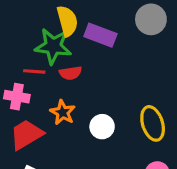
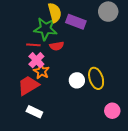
pink cross: (17, 97) -> (36, 60), moved, turned 35
orange star: (63, 112) -> (41, 71), moved
yellow ellipse: (153, 123) -> (96, 78), moved

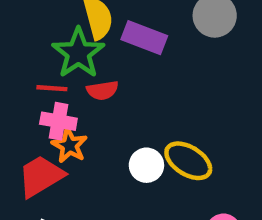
green star: (46, 29) -> (78, 53), turned 30
pink cross: (36, 60) -> (58, 121), turned -35
yellow ellipse: (96, 78) -> (188, 161), turned -40

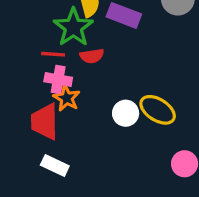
red trapezoid: (41, 176) -> (45, 122), turned -60

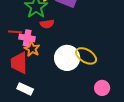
red line: (53, 54) -> (15, 32), moved
white circle: (126, 113) -> (67, 58), size x1.6

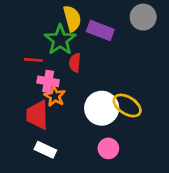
red semicircle: (47, 24) -> (75, 63), turned 104
red line: (15, 32) -> (33, 60), moved
pink circle: (102, 88) -> (108, 148), moved

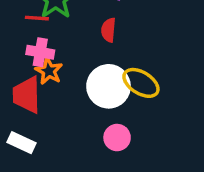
red line: (33, 60) -> (37, 18), moved
red semicircle: (75, 63) -> (109, 30), moved
white rectangle: (45, 150) -> (21, 143), moved

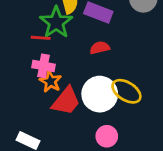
red semicircle: (109, 30) -> (100, 48), turned 72
red trapezoid: (27, 95) -> (66, 101), moved, turned -140

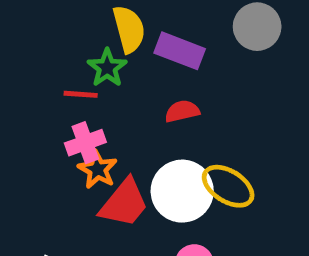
green star: (56, 22) -> (107, 68), size x0.7
pink cross: (43, 66) -> (85, 143), turned -30

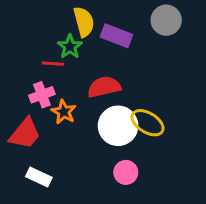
red semicircle: (182, 111) -> (104, 87), moved, size x1.5
pink cross: (85, 143) -> (42, 95), moved
red trapezoid: (124, 203) -> (25, 134), moved

